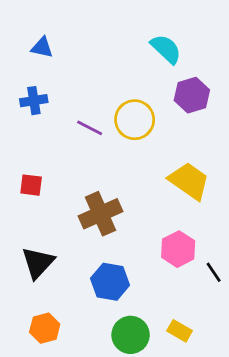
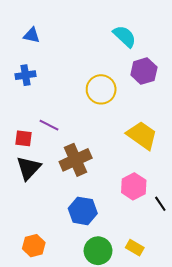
purple line: (90, 128) -> (49, 125), moved
black triangle: (38, 263) -> (29, 168), moved

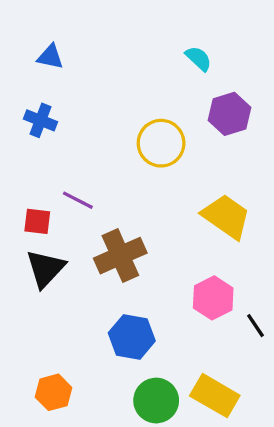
cyan semicircle: (125, 36) -> (198, 58), size x0.7
blue cross: (26, 75) -> (41, 120), turned 30
yellow rectangle: (135, 248) -> (215, 396), size x1.6

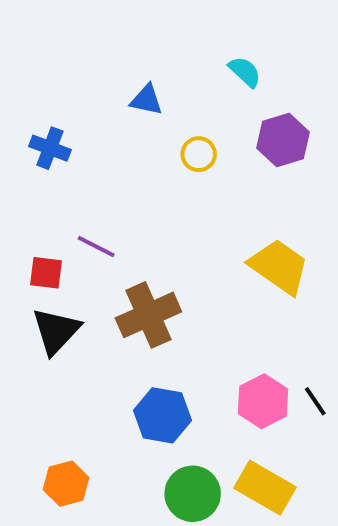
blue triangle: (50, 57) -> (146, 100), moved
yellow circle: (161, 143) -> (199, 154), moved, size x0.6
pink hexagon: (213, 298) -> (263, 401), moved

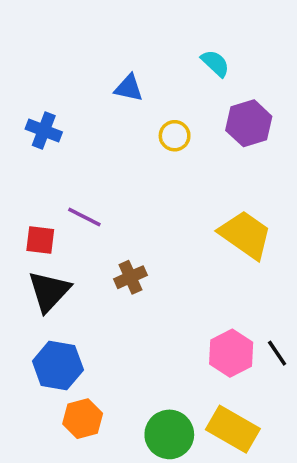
brown cross: (148, 315) -> (130, 277), size x0.6
blue hexagon: (162, 415) -> (58, 366), moved
orange hexagon: (66, 484) -> (83, 419), moved

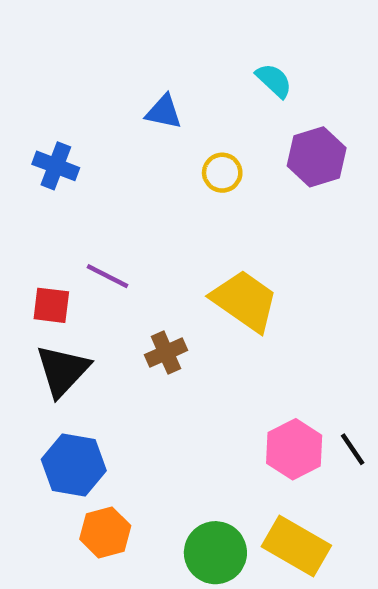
yellow trapezoid: (245, 235) -> (245, 301), moved

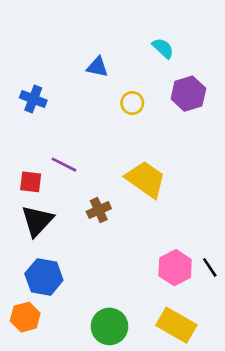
orange hexagon: (105, 532) -> (25, 317), moved
green circle: (215, 553) -> (110, 326), moved

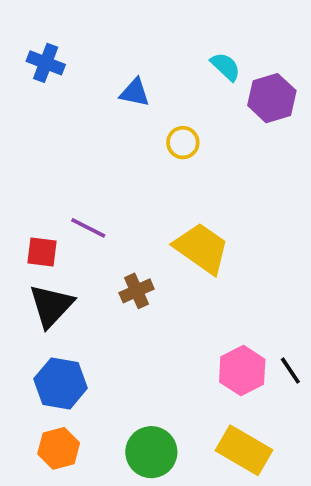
purple hexagon: (188, 94) -> (272, 98), moved
blue cross: (33, 99) -> (46, 63), moved
orange hexagon: (25, 317) -> (59, 448), moved

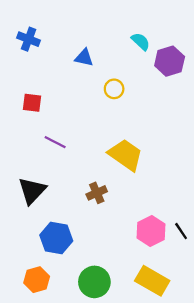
red square: (42, 252) -> (32, 103), moved
brown cross: (137, 291) -> (97, 193), moved
blue hexagon: (61, 384) -> (56, 238), moved

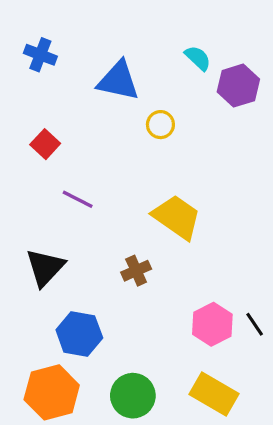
blue triangle: (84, 58) -> (118, 81), size x1.6
red square: (32, 103) -> (45, 144), turned 36
orange hexagon: (37, 280) -> (52, 392), size x1.5

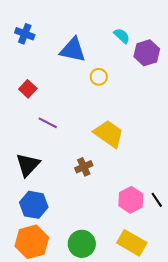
blue hexagon: (79, 334) -> (34, 205), moved

